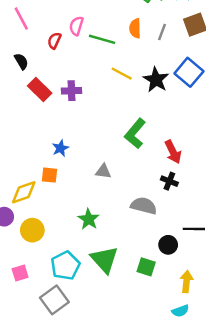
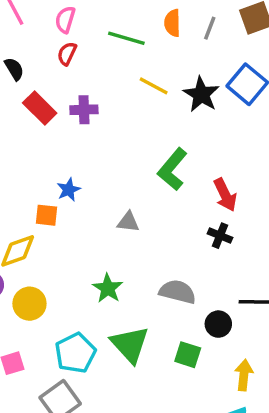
pink semicircle: (76, 26) -> (65, 20), moved
red semicircle: (54, 41) -> (67, 54), moved
orange square: (49, 175) -> (47, 215), moved
gray semicircle: (144, 206) -> (177, 292), moved

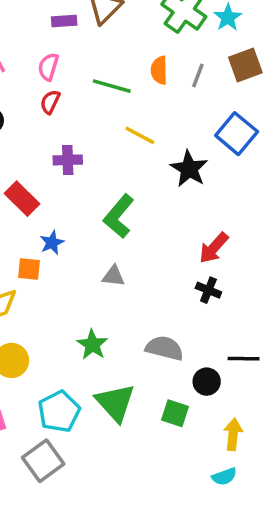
black star: (201, 94) -> (189, 169), moved
red rectangle: (40, 108) -> (22, 199), moved
green L-shape: (172, 169) -> (119, 216), moved
red arrow: (225, 195) -> (214, 248), turned 68

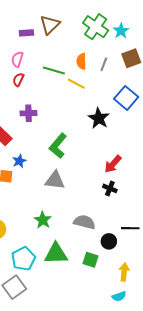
yellow line: (140, 135) -> (76, 84), moved
gray triangle: (113, 276) -> (55, 180), size x1.5
green triangle: (115, 403) -> (56, 254), turned -50

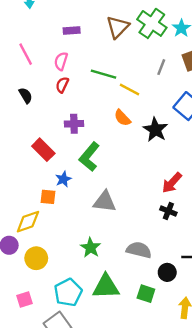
brown triangle: (50, 25) -> (118, 27), moved
orange semicircle: (81, 61) -> (122, 118), moved, turned -42
green L-shape: (58, 146) -> (89, 157), moved

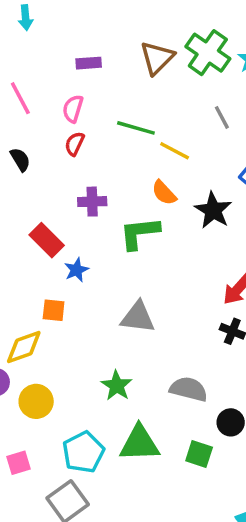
gray line: (161, 67) -> (222, 117), turned -49
green L-shape: (89, 157) -> (139, 233), moved, turned 44
blue star: (63, 179) -> (76, 270), moved

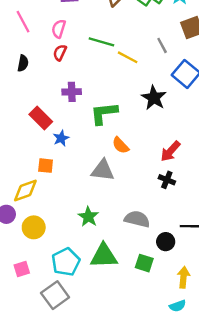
gray line: (222, 117) -> (162, 45), moved
black semicircle: (20, 160) -> (23, 63), turned 42
orange semicircle: (164, 193) -> (120, 145), moved

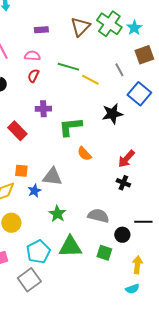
pink semicircle: (59, 29) -> (32, 56), turned 77
black star: (154, 98) -> (112, 114), turned 30
blue star: (61, 138) -> (34, 191), moved
gray triangle: (103, 170) -> (52, 177), moved

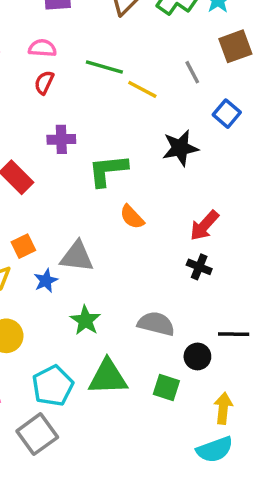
blue square: (139, 94) -> (227, 114), size x0.7
orange square: (21, 171) -> (23, 246), turned -32
cyan semicircle: (132, 289) -> (215, 450), size x1.5

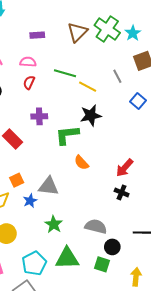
black star: (180, 148) -> (91, 115), moved
black circle: (197, 356) -> (112, 247), moved

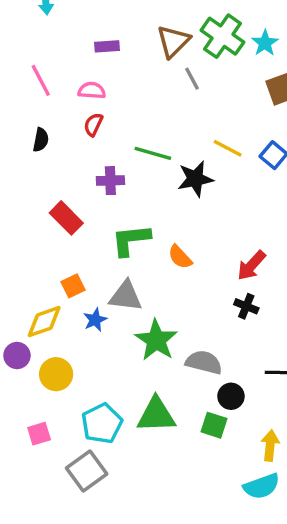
green line: (65, 73) -> (153, 153), moved
gray line: (117, 76) -> (192, 79), moved
yellow line: (88, 87) -> (228, 148), moved
green L-shape: (67, 135) -> (131, 240), moved
green star: (54, 224) -> (156, 340), moved, size x1.4

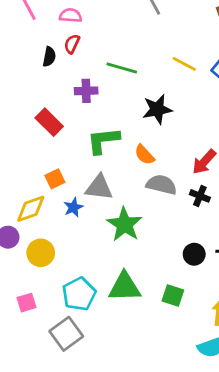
black semicircle: (41, 140) -> (49, 57), moved
black star: (195, 179) -> (157, 109), moved
gray semicircle: (204, 362) -> (161, 185), moved
black circle: (231, 396) -> (194, 254), moved

